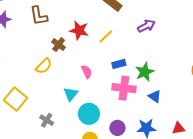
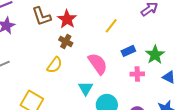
red star: (79, 30) -> (67, 19), moved, turned 30
pink semicircle: (87, 72) -> (98, 64), size x1.6
pink cross: (124, 88) -> (137, 74), size x0.6

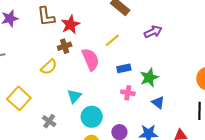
brown cross: (66, 41) -> (65, 46), turned 32
pink semicircle: (98, 64) -> (91, 59), moved

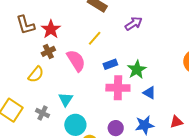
pink cross: (128, 93) -> (118, 88), size x1.6
cyan circle: (92, 117) -> (75, 125), moved
gray cross: (49, 121) -> (43, 113), moved

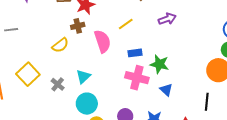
green star: (137, 70) -> (159, 64), turned 30

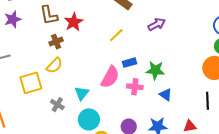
brown cross: (78, 26) -> (56, 42), moved
pink semicircle: (103, 41) -> (110, 77), moved, turned 55
yellow square: (28, 74) -> (31, 83), moved, turned 35
pink cross: (137, 78) -> (135, 87), size x0.7

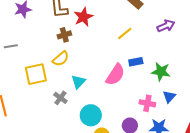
pink cross: (135, 87) -> (147, 103), moved
cyan triangle: (82, 93) -> (78, 82), moved
blue triangle: (166, 95) -> (169, 97), turned 32

